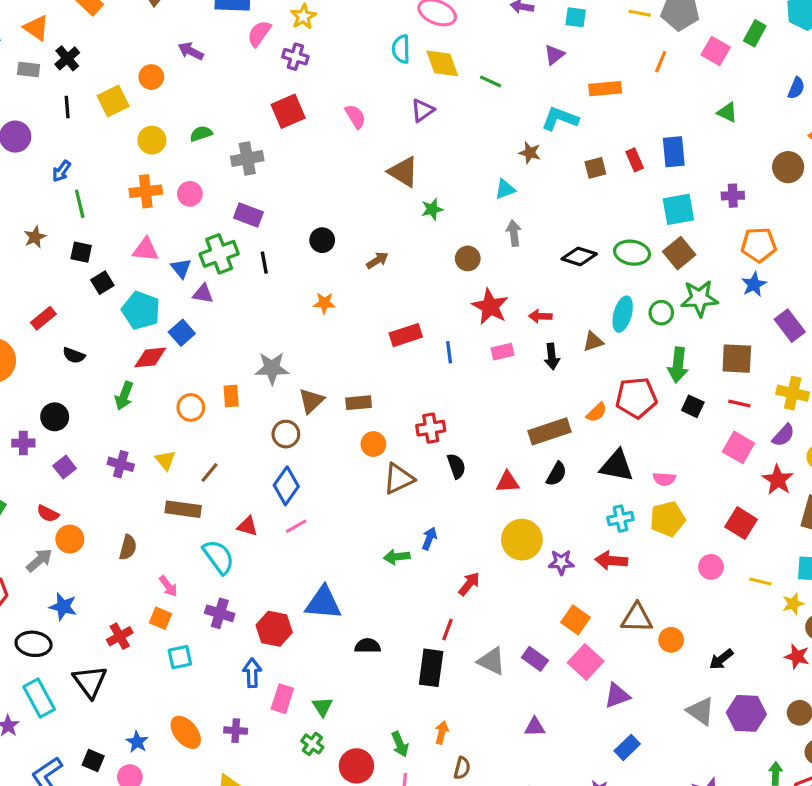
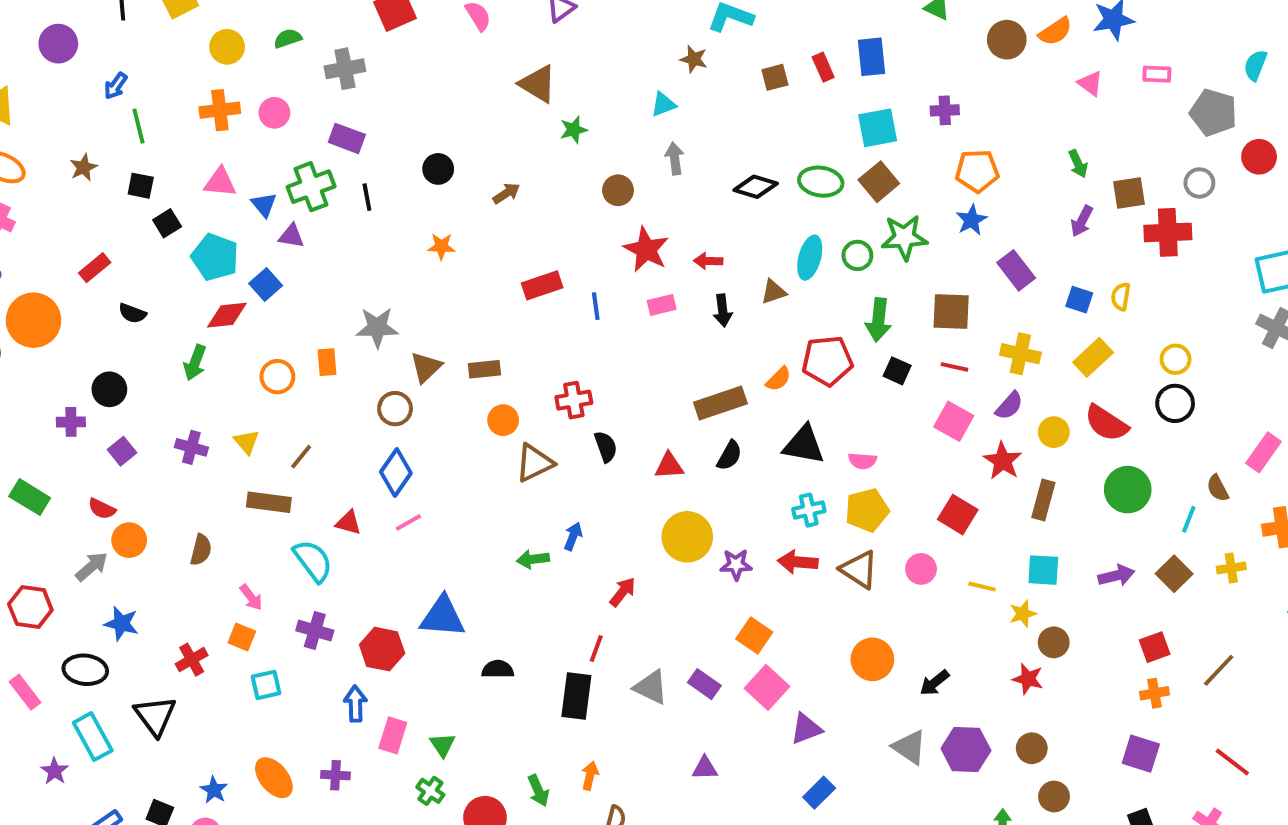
brown circle: (788, 167) -> (1007, 40), moved
brown triangle: (637, 618) -> (859, 570), moved, turned 32
orange circle: (671, 640) -> (872, 659), size x1.4

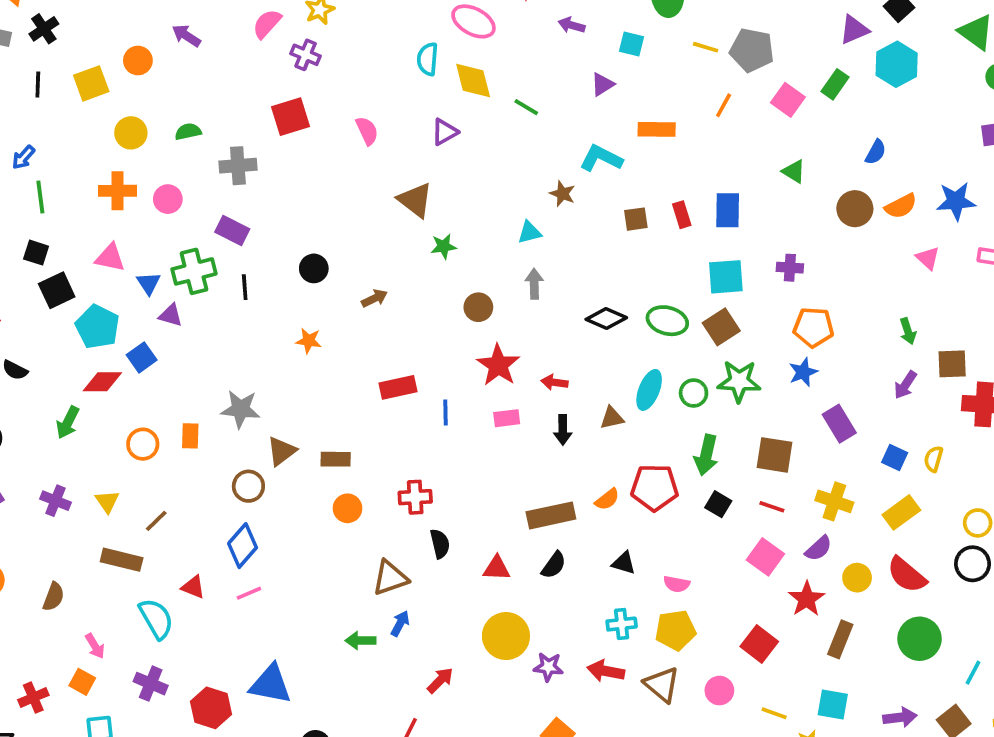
black square: (167, 223) -> (57, 290), size x1.4
black triangle: (804, 445) -> (624, 563), size x0.6
brown triangle: (534, 463) -> (390, 578), moved

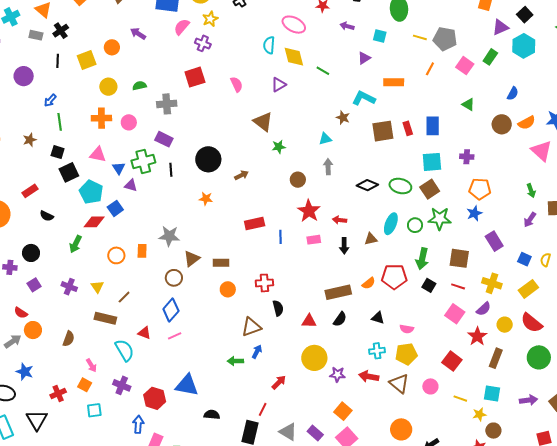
brown square: (636, 219) -> (383, 131), size x1.6
pink triangle: (928, 258) -> (541, 151), size x1.6
black circle: (314, 268) -> (208, 159), size x1.6

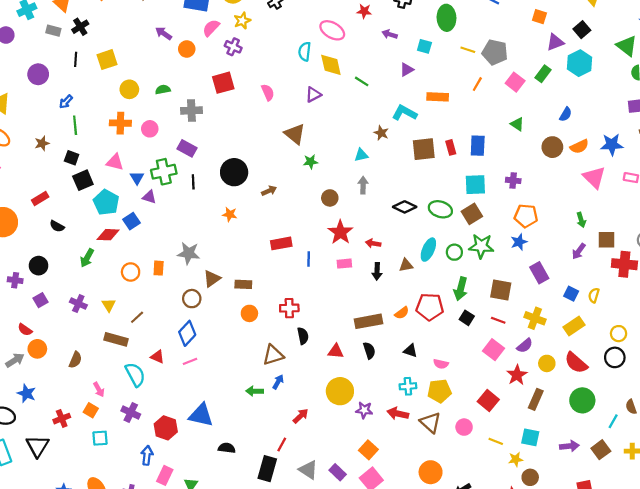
orange circle: (112, 47) -> (187, 49), moved
black semicircle: (340, 319) -> (369, 350), turned -56

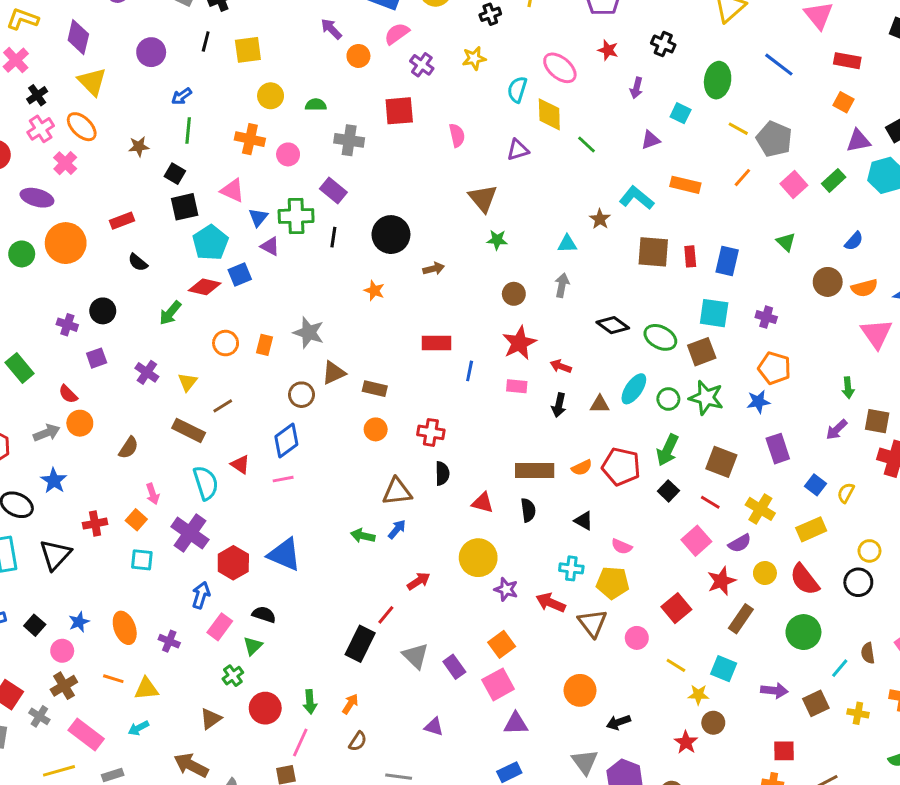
yellow star: (242, 21) -> (474, 58), moved
purple arrow: (390, 34) -> (636, 88), turned -104
purple cross: (131, 413) -> (190, 533), size x1.4
black semicircle: (227, 448) -> (264, 614), moved

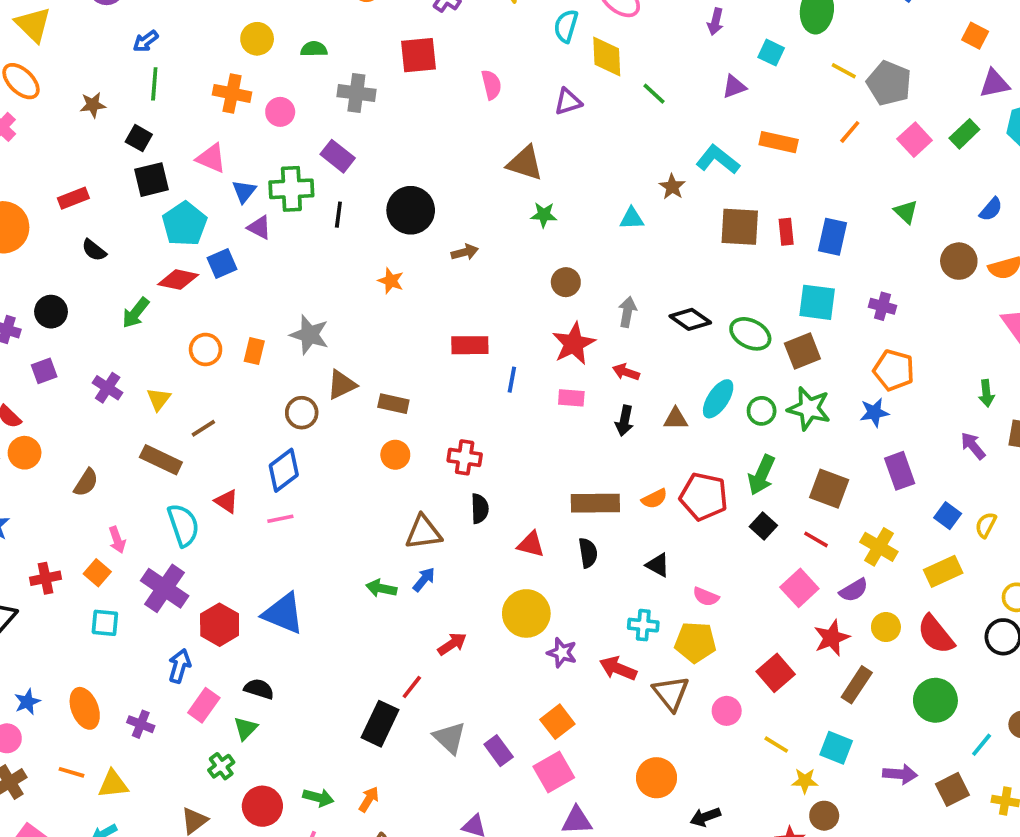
brown triangle: (483, 198) -> (525, 163), turned -32
gray arrow: (562, 285) -> (627, 312), moved
purple arrow: (837, 430) -> (973, 446), turned 95
green arrow: (310, 702) -> (318, 797), turned -70

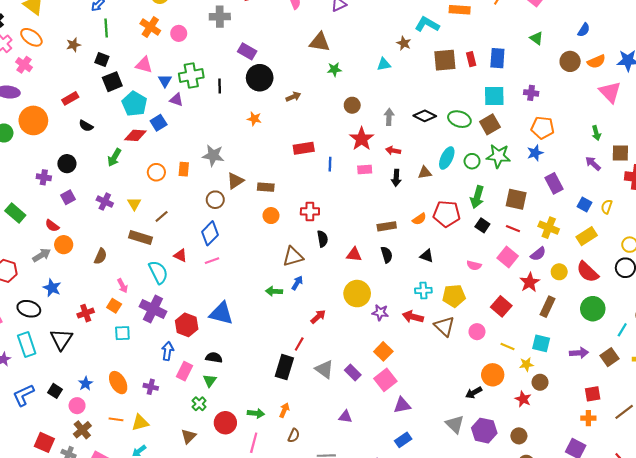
orange cross: (232, 93) -> (150, 27), turned 30
purple rectangle: (338, 156) -> (247, 51), moved
brown rectangle: (595, 503) -> (387, 226), size x0.7
pink semicircle: (706, 597) -> (474, 265), moved
orange circle: (657, 778) -> (493, 375), moved

